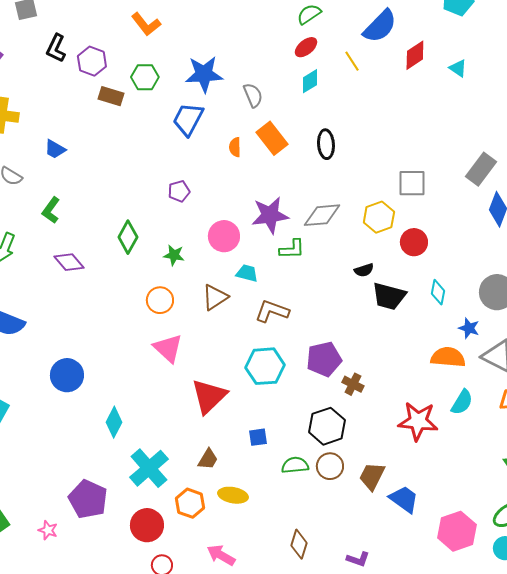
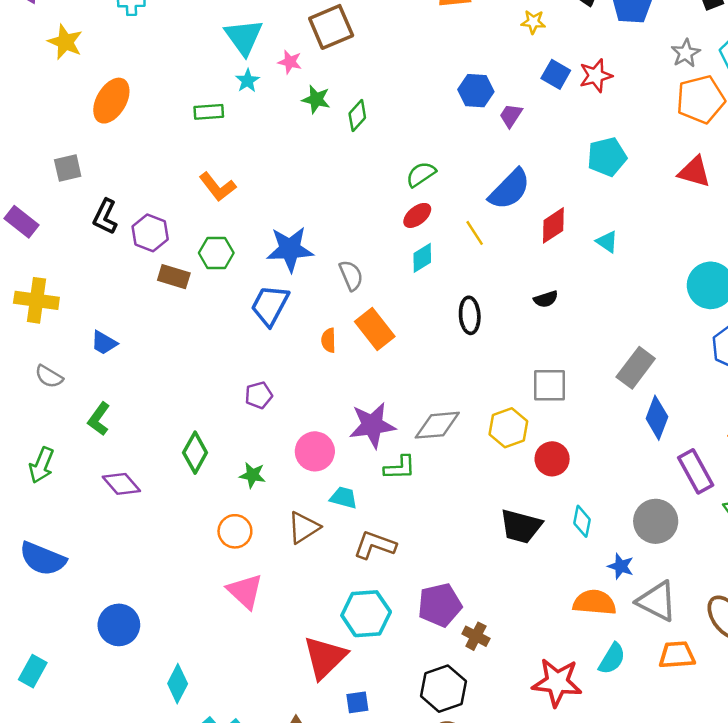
black ellipse: (326, 144) -> (470, 315), moved
black semicircle: (364, 270) -> (546, 299), moved
red triangle: (209, 396) -> (325, 657), moved

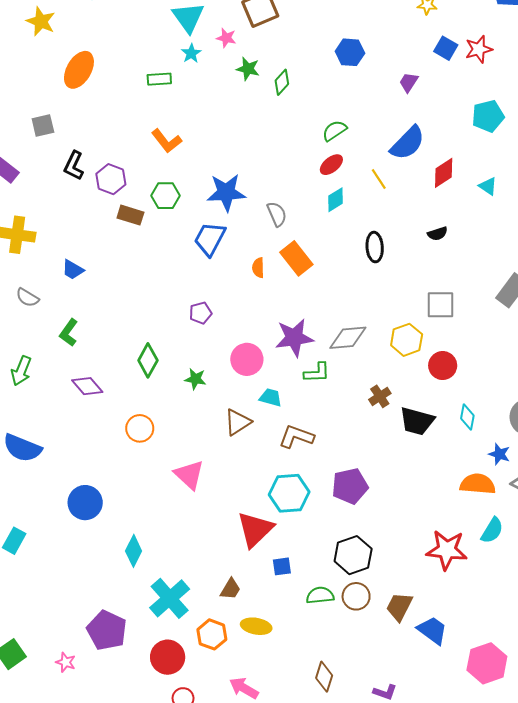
blue hexagon: (476, 91) -> (350, 52), moved
orange circle: (235, 531) -> (140, 428), moved
brown cross: (476, 636) -> (380, 396), moved, turned 30

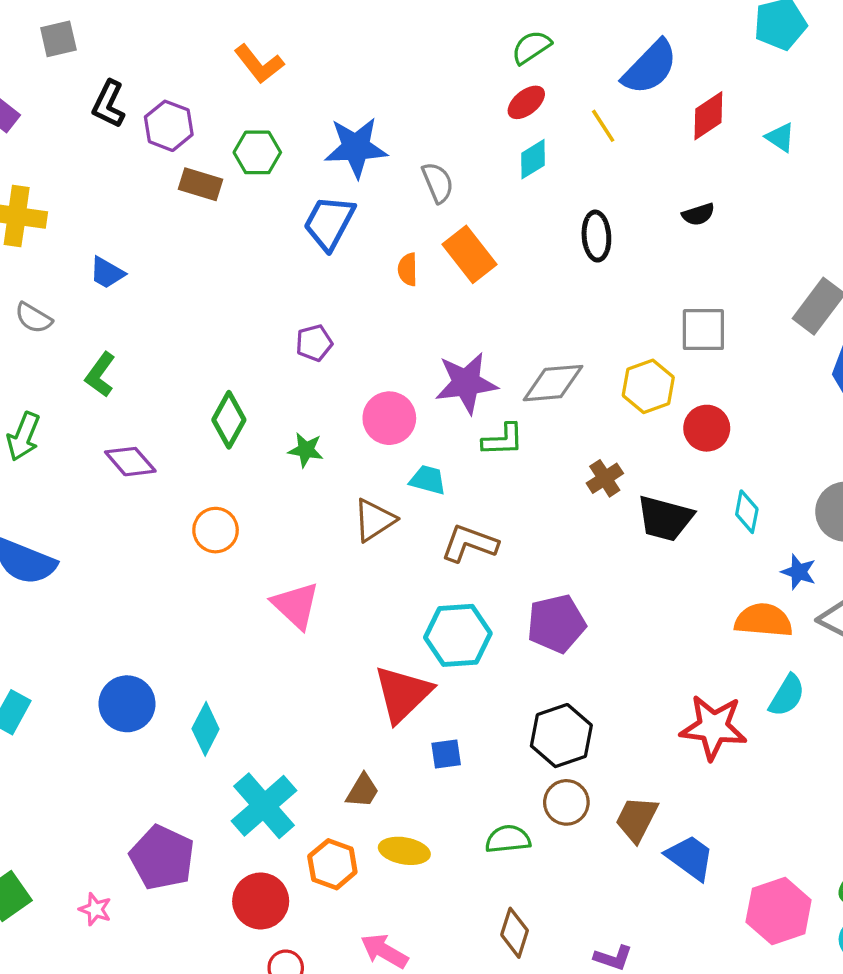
blue circle: (85, 503) -> (127, 704), moved
green semicircle: (320, 595) -> (508, 839), moved

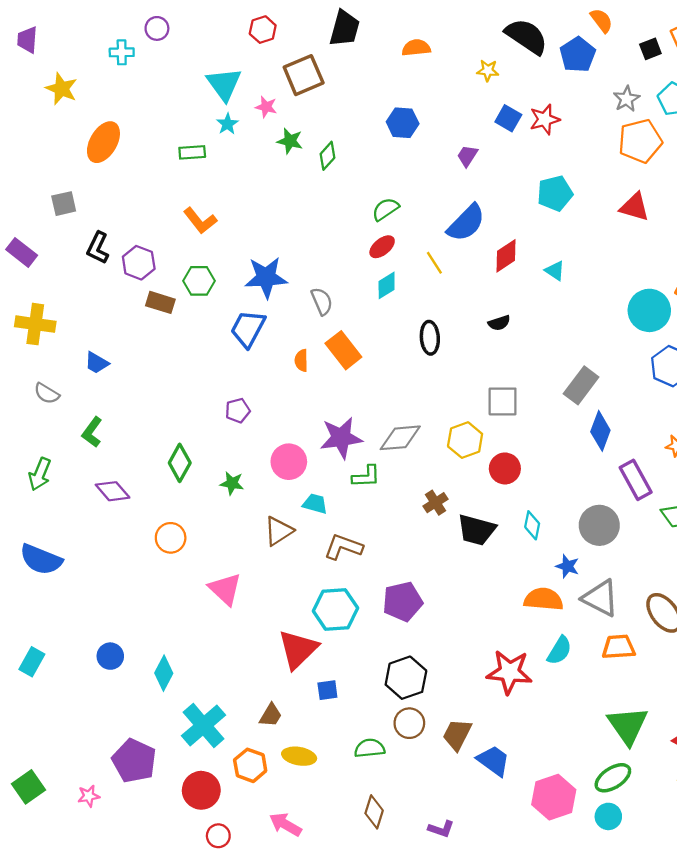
blue circle: (127, 704) -> (110, 656), size x0.7
pink star: (95, 909) -> (89, 796), turned -30

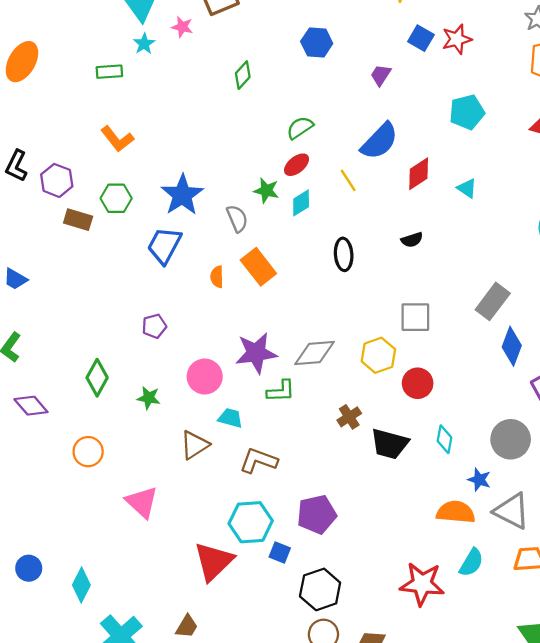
green star: (290, 141) -> (266, 190), moved
blue star: (266, 277) -> (182, 195), turned -30
blue square: (327, 690) -> (280, 552), moved, turned 30

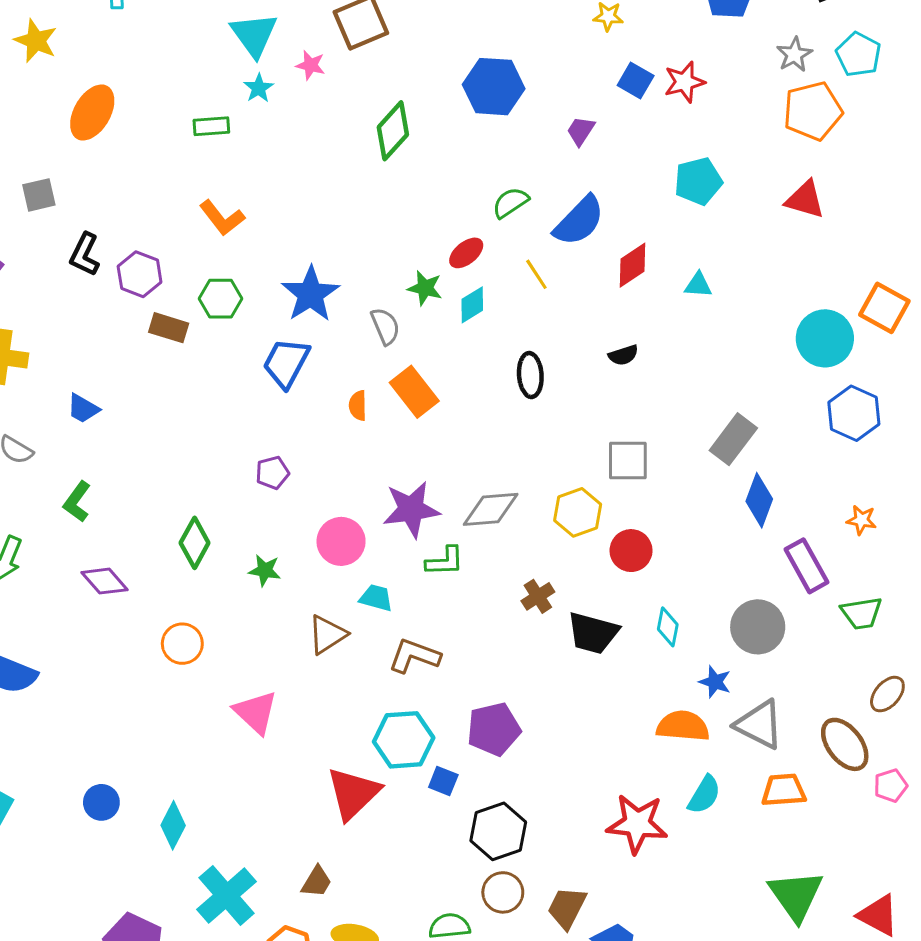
blue hexagon: (317, 43) -> (494, 87), size x1.4
green diamond: (243, 75) -> (393, 131), size x1.5
green semicircle: (300, 128) -> (510, 203), moved
cyan triangle: (467, 188) -> (698, 285), turned -30

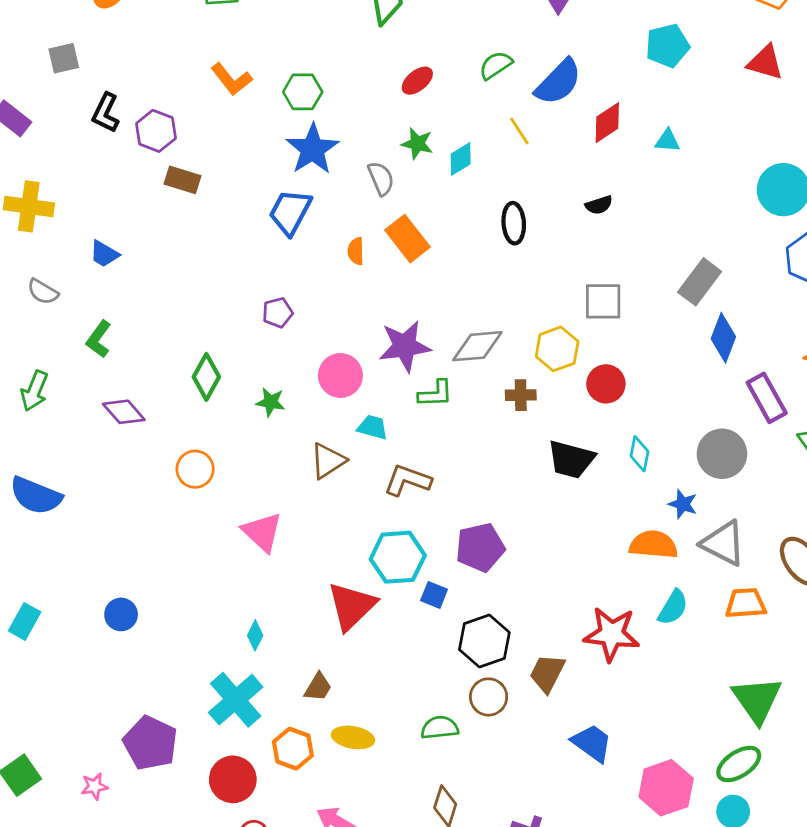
red ellipse: (466, 253) -> (417, 81), moved
green hexagon: (220, 299) -> (303, 92), moved
brown cross: (538, 596) -> (521, 395), moved, turned 32
cyan diamond: (173, 825) -> (255, 635), moved, size x0.7
brown trapezoid: (567, 908) -> (547, 673), moved

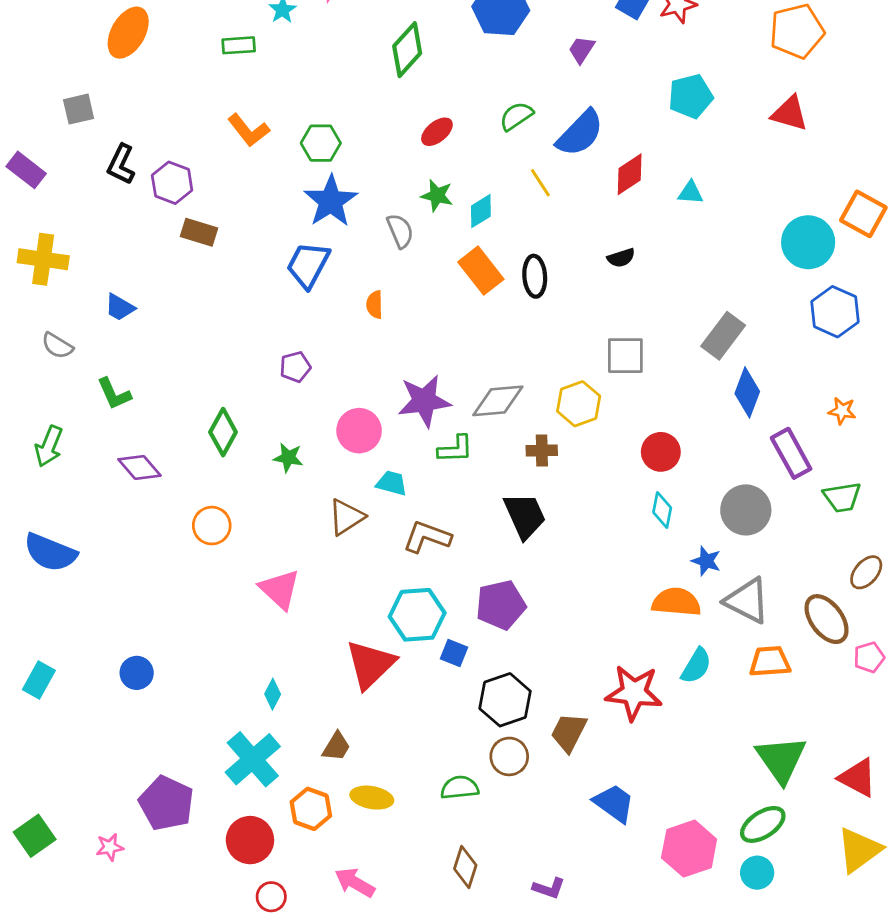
orange rectangle: (408, 239) -> (481, 271), moved
green L-shape: (99, 339) -> (114, 394), turned -60
red circle: (606, 384) -> (661, 452), moved
black trapezoid: (571, 459) -> (525, 516), moved, turned -129

